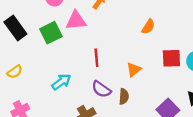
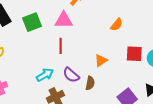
pink triangle: (76, 21) -> (64, 20), moved
red line: (96, 58) -> (61, 46), moved
cyan arrow: (61, 82) -> (45, 75), moved

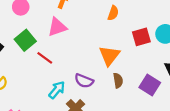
red line: (61, 46) -> (45, 58), moved, turned -35
orange triangle: (101, 61) -> (109, 56), size x1.5
brown semicircle: (90, 83) -> (118, 80), moved

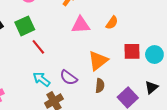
pink triangle: (57, 27) -> (81, 25), moved
cyan arrow: (57, 90) -> (42, 79), turned -108

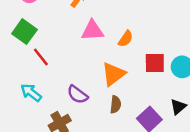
orange semicircle: (112, 23) -> (126, 39), moved
green square: (25, 26) -> (24, 32), turned -30
cyan arrow: (42, 79) -> (31, 93), moved

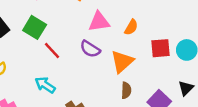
purple semicircle: (78, 95) -> (90, 49), moved

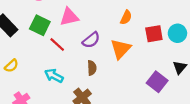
pink triangle: (99, 22) -> (69, 17), moved
purple semicircle: (90, 49) -> (91, 40), turned -66
brown semicircle: (126, 90) -> (92, 68), moved

